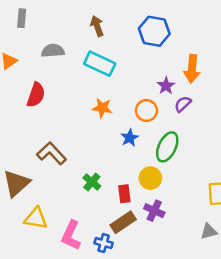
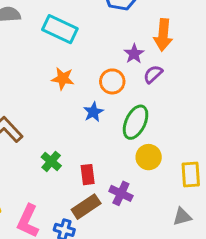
yellow circle: (150, 178) -> (149, 157), moved

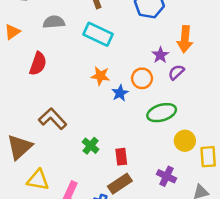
blue star: (93, 112) -> (120, 93), moved
green ellipse: (136, 122) -> (162, 113), turned 48
yellow circle: (149, 157) -> (185, 141), moved
purple cross: (121, 193) -> (166, 176), moved

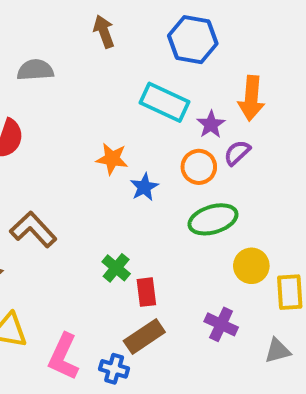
cyan rectangle: (98, 34) -> (165, 102), moved
orange circle: (142, 78) -> (199, 167), moved
green cross: (91, 146) -> (116, 268), moved

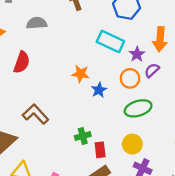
yellow circle: (251, 266) -> (132, 144), moved
green cross: (116, 268) -> (83, 136), turned 35

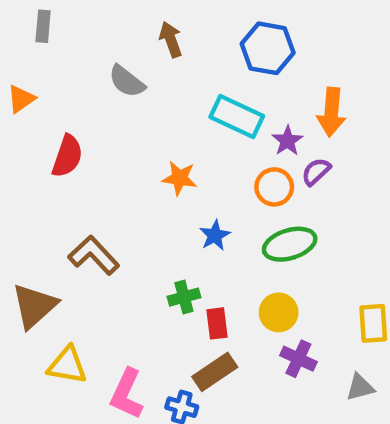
gray semicircle: (37, 23) -> (127, 81), moved, turned -138
blue star: (99, 90) -> (215, 235), moved

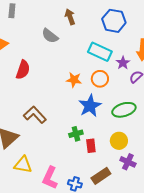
orange circle: (274, 187) -> (100, 79), moved
blue star: (215, 235) -> (90, 106), size x1.6
brown rectangle: (215, 372) -> (101, 176), moved

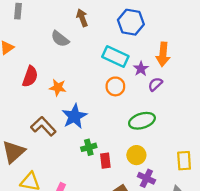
orange star: (74, 80) -> (58, 88), moved
blue star: (90, 106) -> (74, 116), moved

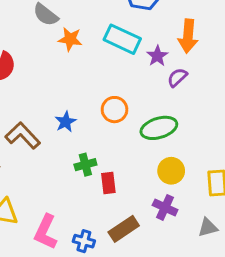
orange circle: (115, 86) -> (115, 110), moved
orange star: (58, 88) -> (70, 39), moved
blue star: (74, 116) -> (66, 122), size x0.6
yellow circle: (136, 155) -> (171, 171), moved

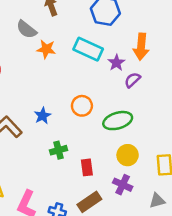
red rectangle: (108, 183) -> (87, 167), moved

